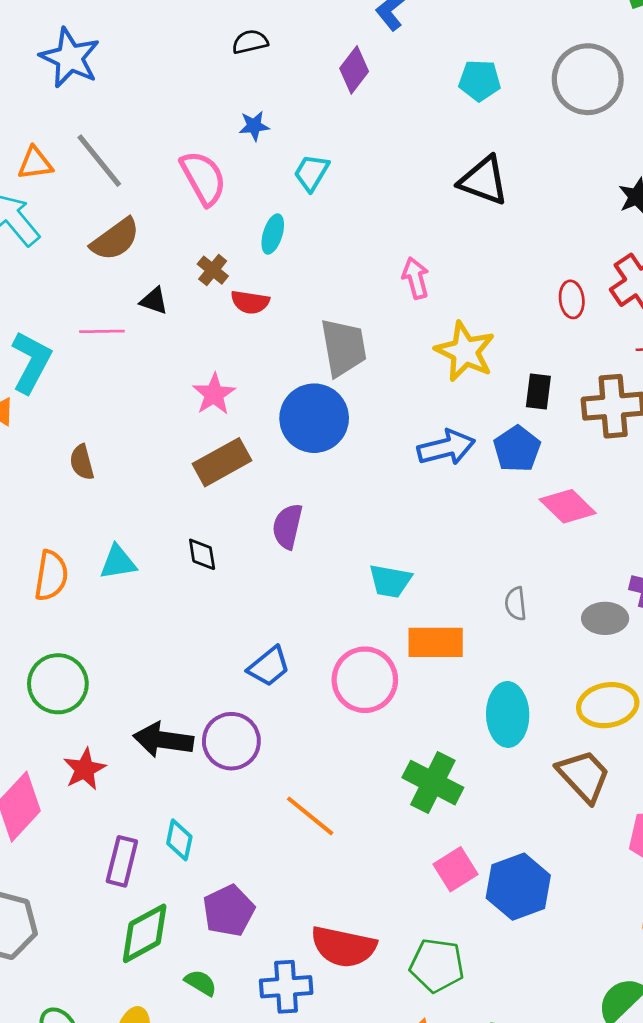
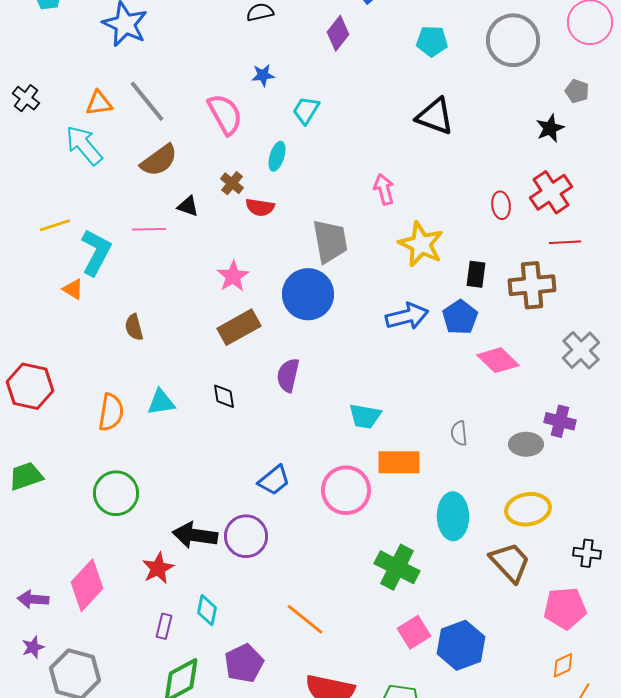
red star: (85, 769) -> (158, 568), moved
orange line: (310, 816) -> (305, 619), moved
purple rectangle: (122, 861) -> (164, 626), size x0.7

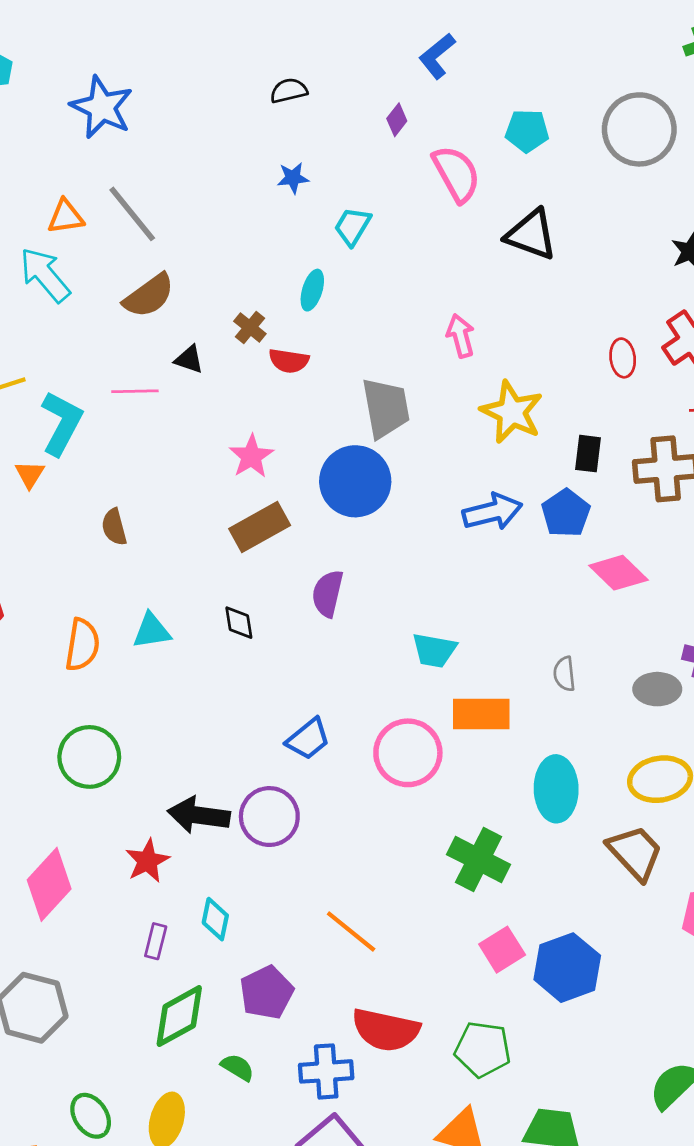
purple diamond: (338, 33) -> (397, 120), size x0.7
pink semicircle: (225, 114) -> (456, 174), moved
orange triangle: (73, 289) -> (30, 474), turned 30

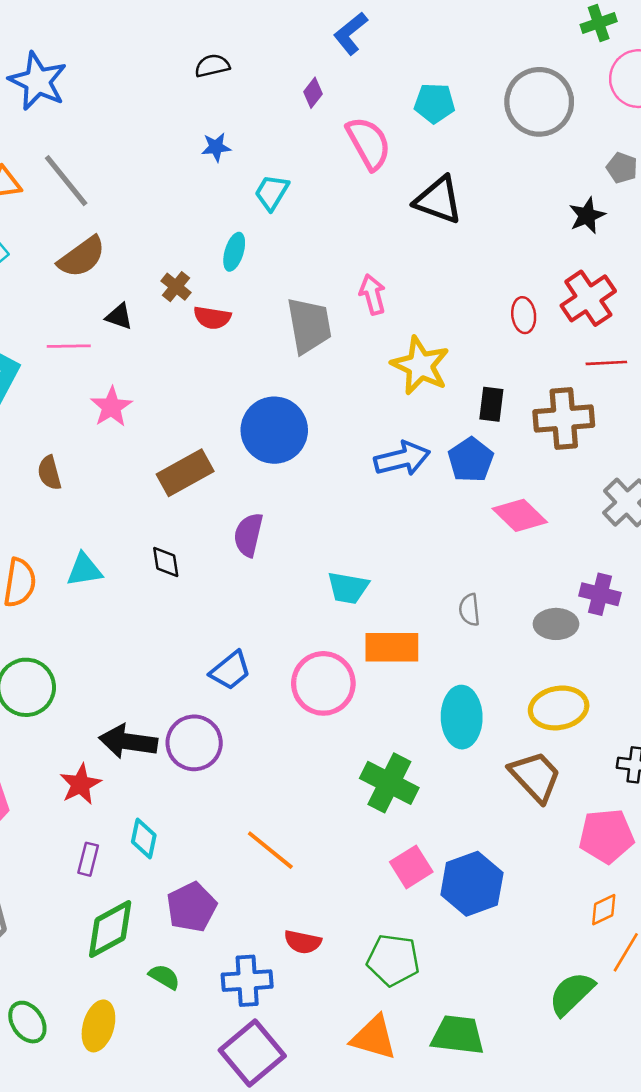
gray trapezoid: (386, 408) -> (309, 325), moved
pink star: (251, 456) -> (111, 407), moved
red semicircle: (386, 1030) -> (303, 942), size x0.6

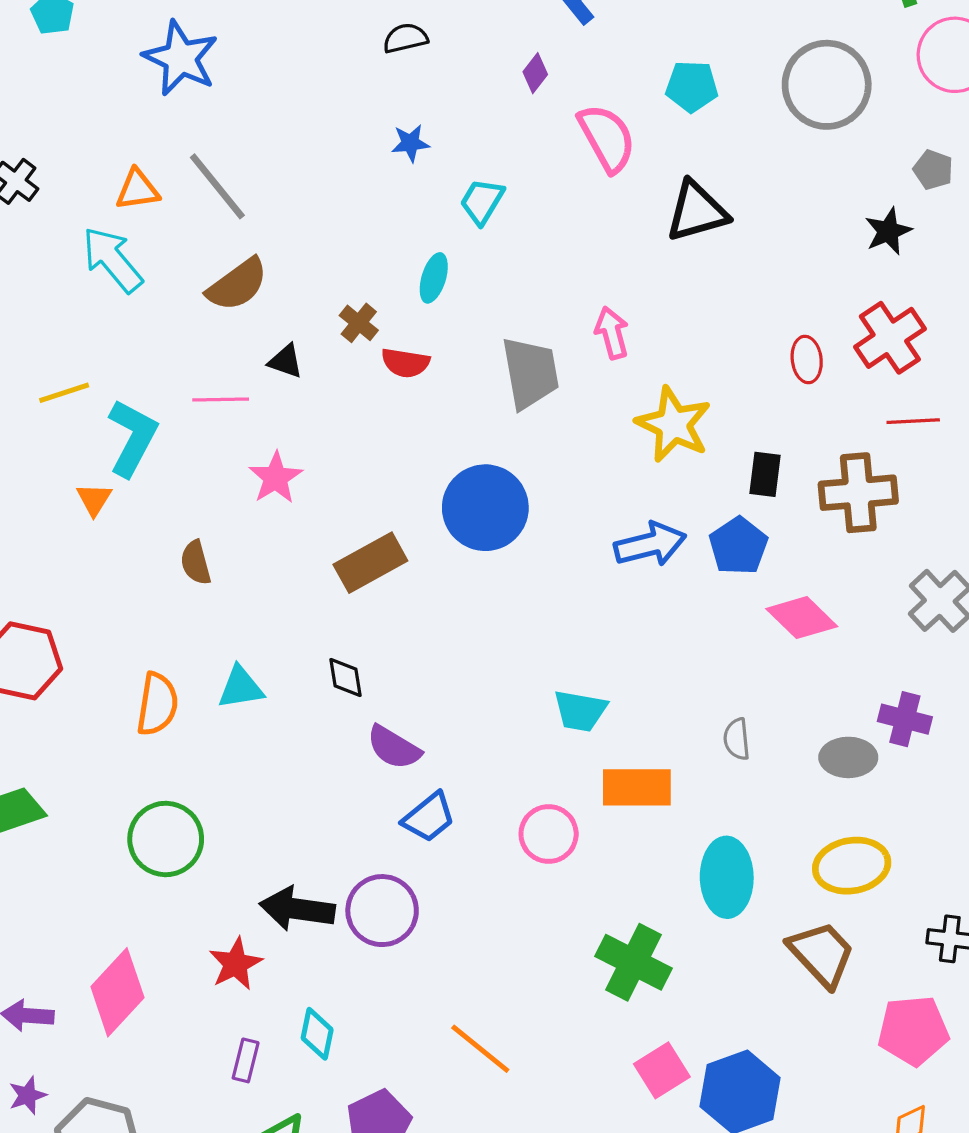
black triangle: (438, 200) -> (697, 211), turned -36
purple semicircle: (248, 535) -> (394, 747), moved, turned -72
pink circle: (323, 683) -> (549, 834), size x0.7

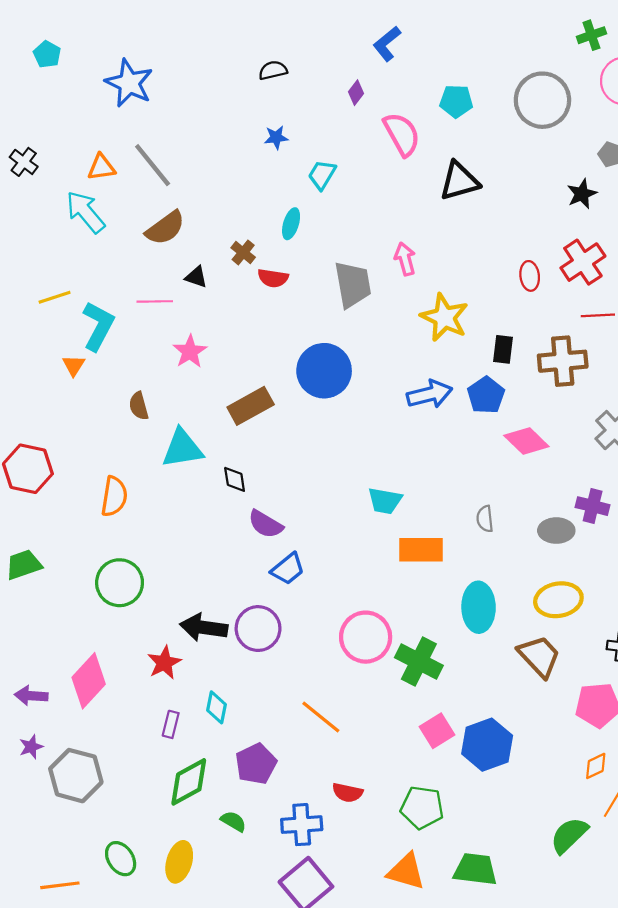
cyan triangle: (241, 687) -> (182, 448), moved, size x1.4
pink circle: (549, 834) -> (366, 637), moved, size x1.4

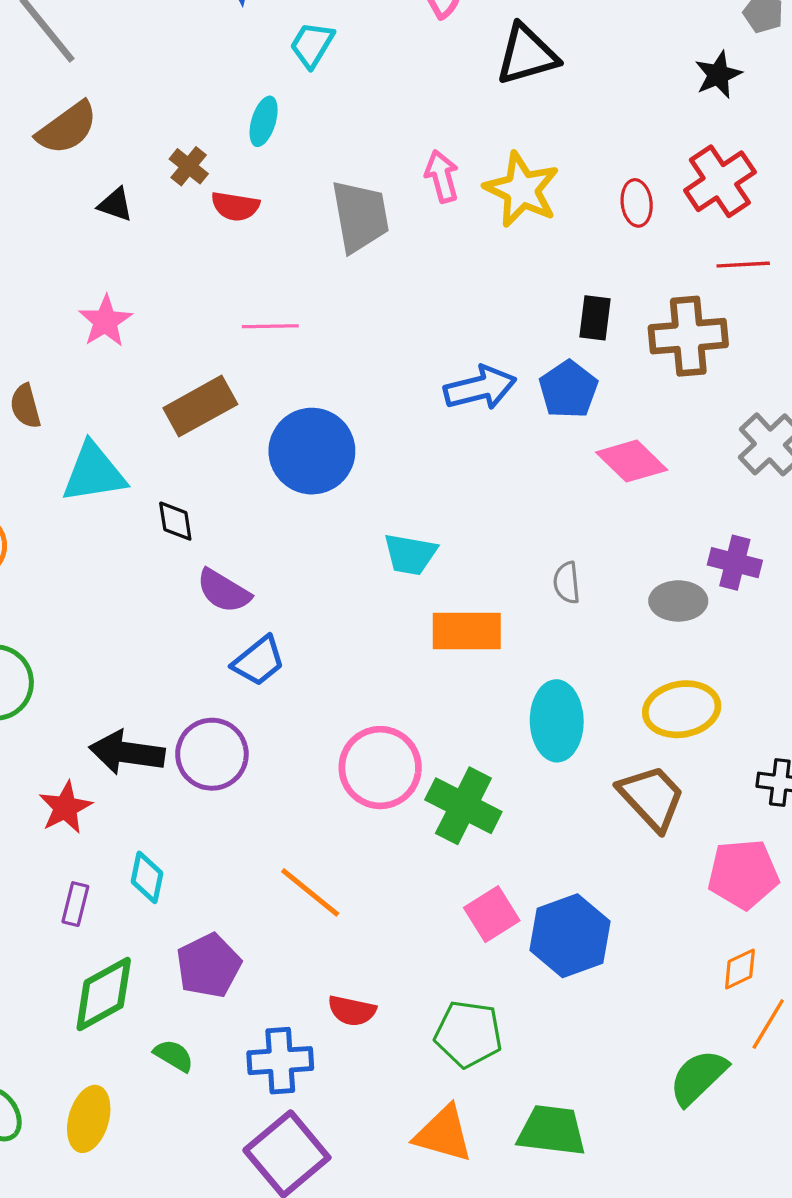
pink line: (155, 301) -> (270, 326), moved
yellow star: (444, 317) -> (522, 190), moved
blue circle: (324, 371) -> (312, 451), moved

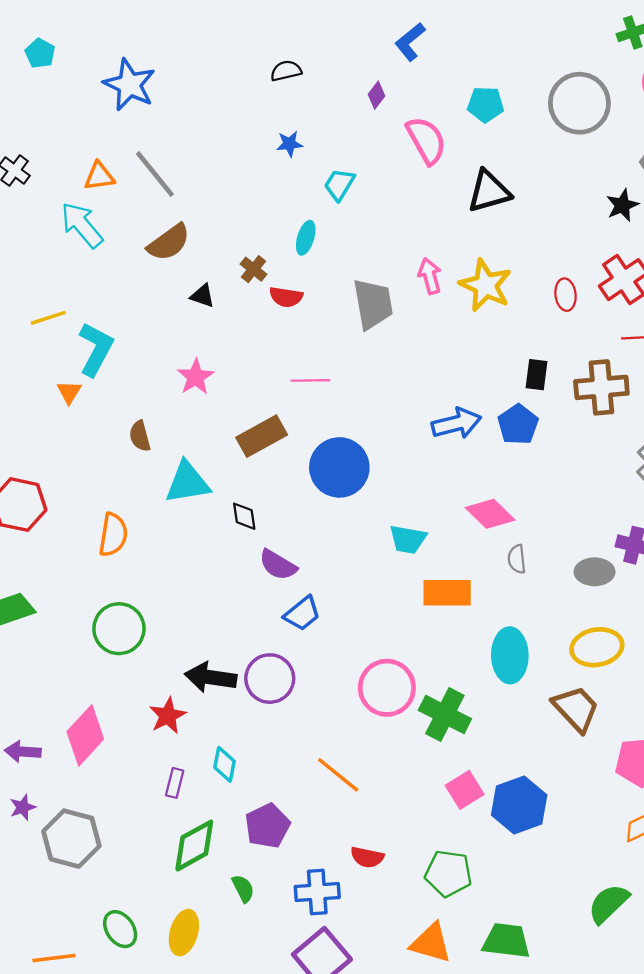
pink diamond: (632, 461) -> (490, 514), moved
green semicircle: (174, 1056) -> (243, 888), turned 32

